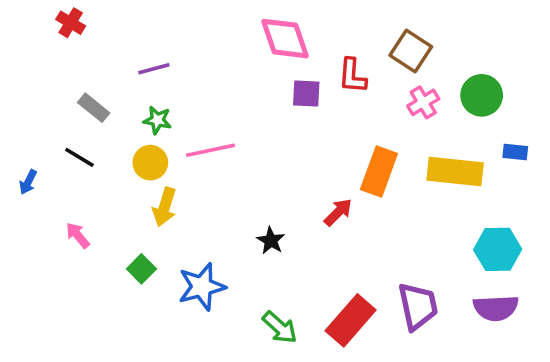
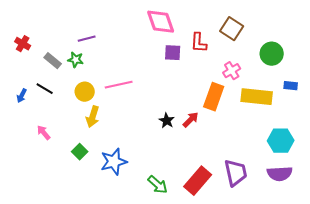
red cross: (71, 23) -> (23, 44), moved
pink cross: (423, 102) -> (232, 71), moved
green star: (157, 120) -> (76, 60), moved
blue arrow: (28, 182) -> (22, 96), moved
black star: (271, 241) -> (167, 121), moved

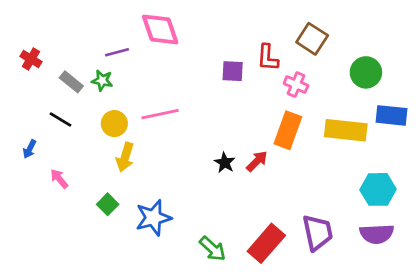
pink diamond: (161, 22) -> (160, 29), moved
pink cross: (232, 71) -> (296, 85), moved, turned -36
blue rectangle: (291, 86) -> (391, 115), size x1.6
blue arrow: (22, 96) -> (30, 149), moved

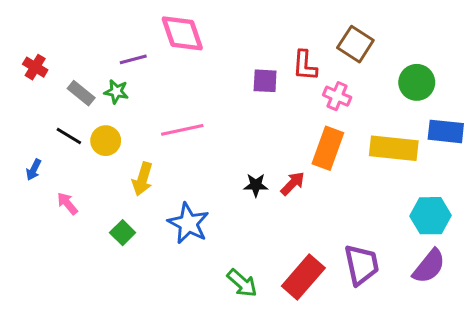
yellow circle: (114, 124) -> (106, 141), moved
black star: (225, 163) -> (256, 185), turned -30
blue star: (153, 218) -> (188, 223), moved, turned -30
purple semicircle: (377, 234) -> (429, 266), turned -48

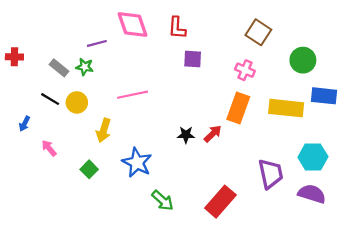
red L-shape: (305, 66) -> (177, 28), moved
red cross: (35, 67) -> (14, 57), moved, turned -30
purple trapezoid: (362, 265) -> (271, 174), moved
purple semicircle: (429, 266) -> (312, 194), turned -112
green arrow: (242, 283) -> (163, 200), moved

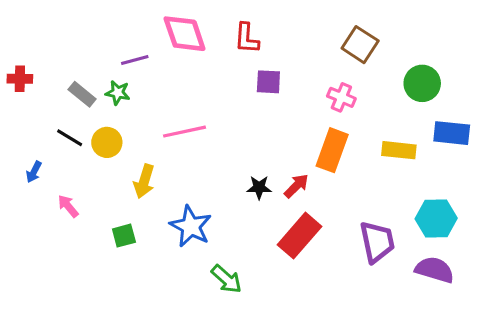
yellow rectangle: (286, 108) -> (399, 150), size x0.7
green square: (89, 169) -> (124, 236), turned 30
red rectangle: (220, 202) -> (299, 236), moved

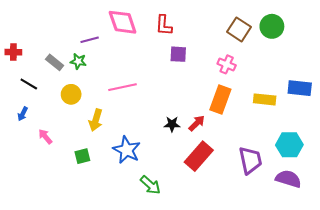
green circle: (422, 83) -> (272, 26), moved
black line: (70, 138) -> (29, 84), moved

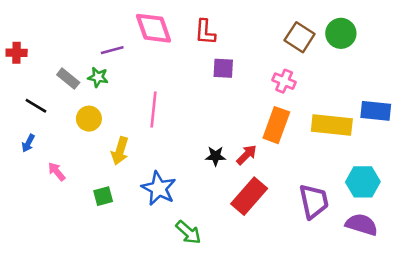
red cross: (13, 52) -> (17, 53), moved
pink line: (123, 87) -> (154, 110), turned -72
yellow rectangle: (265, 99) -> (332, 125), size x1.4

